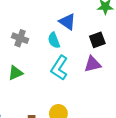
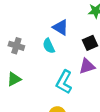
cyan L-shape: (59, 68) -> (64, 82), moved

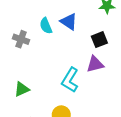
cyan semicircle: (49, 46) -> (46, 26), moved
green triangle: (14, 79) -> (22, 89), moved

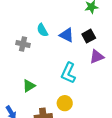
blue triangle: (69, 22) -> (67, 35), moved
purple triangle: (95, 64) -> (97, 57), moved

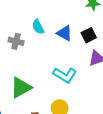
cyan L-shape: (68, 73) -> (65, 75), turned -85
green triangle: (29, 86) -> (21, 88), size x1.5

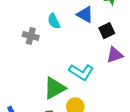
blue triangle: (64, 33) -> (85, 14), moved
green triangle: (21, 88) -> (55, 88), moved

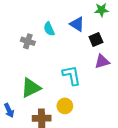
cyan L-shape: (81, 72) -> (72, 75), turned -135
green triangle: (55, 88) -> (31, 88), moved

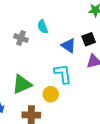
blue triangle: (77, 24) -> (69, 46), moved
yellow circle: (65, 106) -> (51, 94), moved

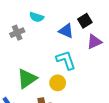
cyan semicircle: (43, 27) -> (37, 17), turned -40
gray cross: (21, 38) -> (17, 33), turned -32

